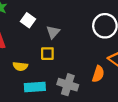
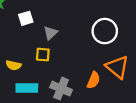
white square: (28, 20) -> (26, 18), turned 32

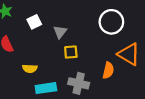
yellow square: (43, 55) -> (71, 52), moved

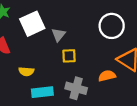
white square: (34, 22) -> (32, 24), size x1.6
orange semicircle: (108, 70) -> (107, 76), turned -119

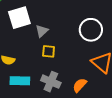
orange semicircle: (107, 76) -> (80, 85), moved, turned -42

